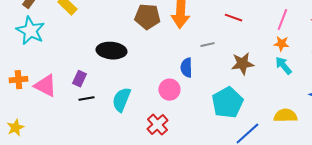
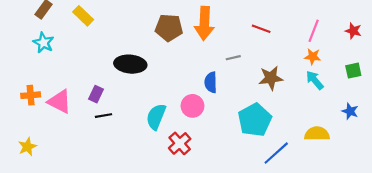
cyan star: (30, 31) -> (43, 43), size x0.7
cyan semicircle: (121, 100) -> (156, 117), moved

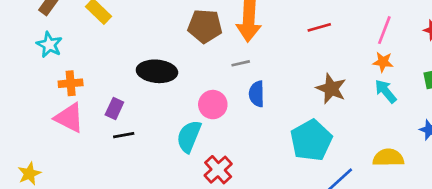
red line: (261, 29) -> (319, 27), turned -36
gray line: (233, 58) -> (241, 63), moved
brown star: (271, 78) -> (331, 89), turned 30
orange cross: (31, 95) -> (71, 83), moved
pink circle: (192, 106) -> (213, 105), moved

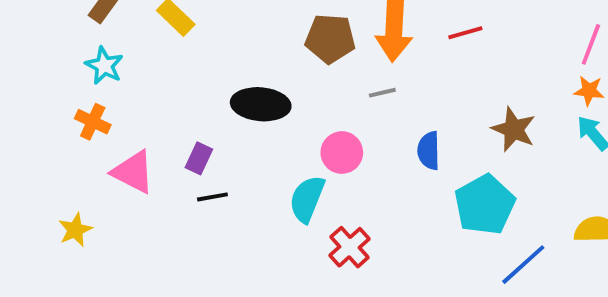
red line: (319, 27) -> (465, 33), moved
orange cross: (71, 83) -> (93, 122), moved, turned 30
blue semicircle: (257, 94) -> (429, 151), moved
yellow star: (29, 174) -> (75, 230), moved

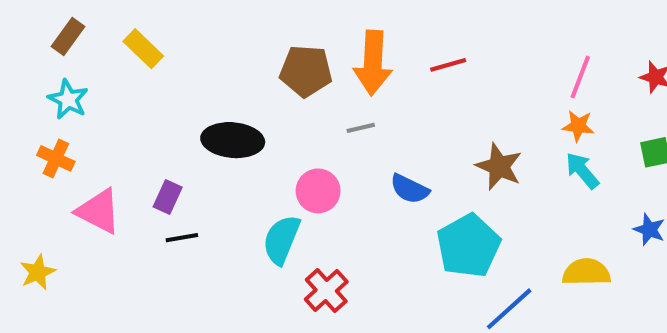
blue semicircle: (429, 151) -> (410, 189), turned -63

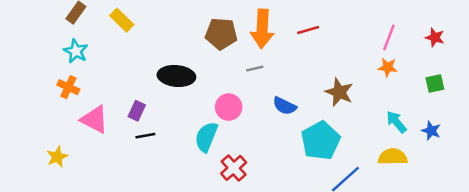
cyan arrow: (582, 171) -> (396, 122), moved

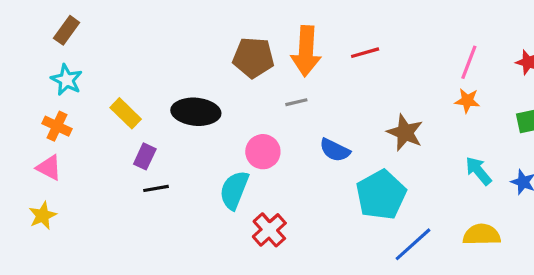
yellow rectangle: (122, 20) -> (126, 113), moved
pink triangle: (94, 119) -> (49, 168), moved, size x0.7
yellow semicircle: (393, 157) -> (482, 235), moved

